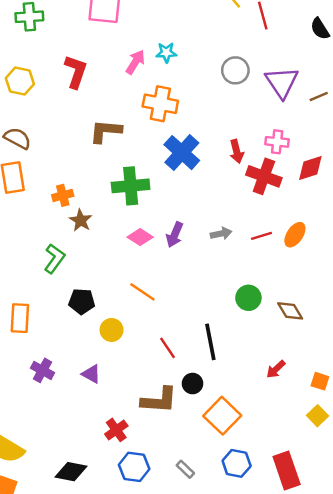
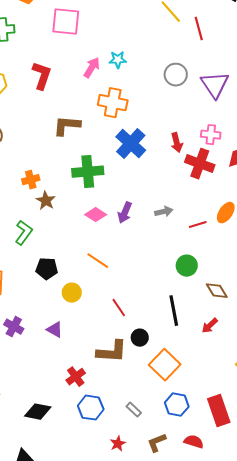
red line: (262, 236) -> (198, 225), moved
brown diamond: (290, 311) -> (217, 291), moved
black line: (210, 342) -> (174, 311), moved

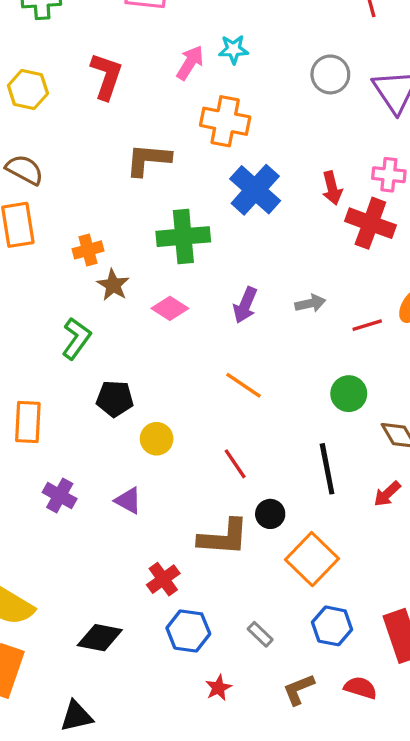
pink diamond: (96, 215) -> (170, 308), moved
orange line: (98, 261) -> (243, 385), moved
red star: (118, 444) -> (218, 688), moved

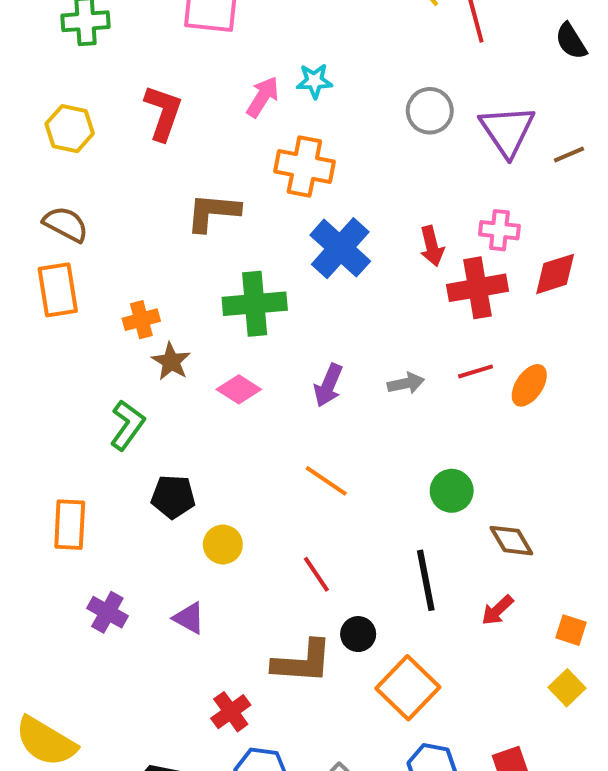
red cross: (370, 223) -> (478, 288), turned -30
red line: (367, 325) -> (476, 371), moved

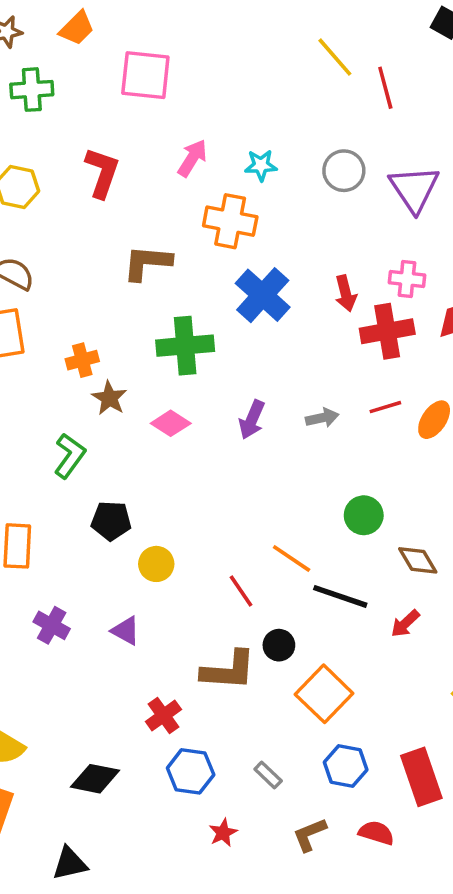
cyan star: (314, 81) -> (261, 165), moved
orange line: (326, 481) -> (292, 559), moved
black line: (426, 580) -> (340, 596), turned -60

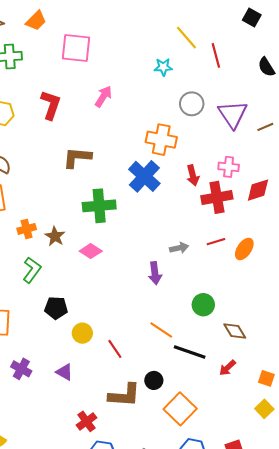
cyan star: (261, 165) -> (163, 67), moved
orange cross: (230, 221) -> (161, 140), moved
orange cross: (82, 360) -> (27, 229), moved
purple arrow: (252, 420) -> (155, 273), moved, turned -30
red line: (241, 591) -> (115, 349), moved

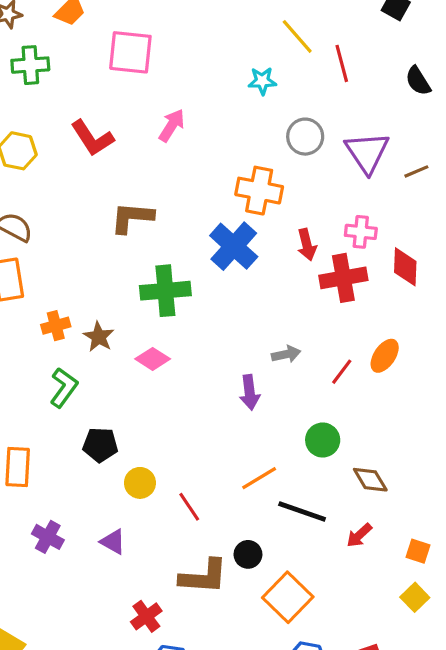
red L-shape: (51, 105) -> (92, 138), turned 128
red diamond: (258, 190) -> (405, 267), turned -70
red line: (216, 242) -> (342, 372), moved, turned -36
orange line: (161, 330) -> (259, 478), turned -65

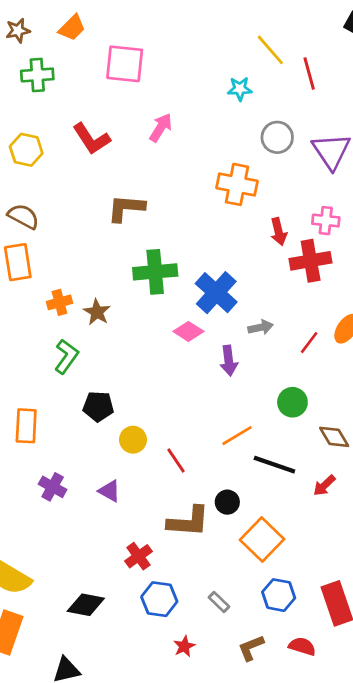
blue cross: (234, 246) -> (216, 293), moved
pink diamond: (153, 359) -> (188, 331), moved

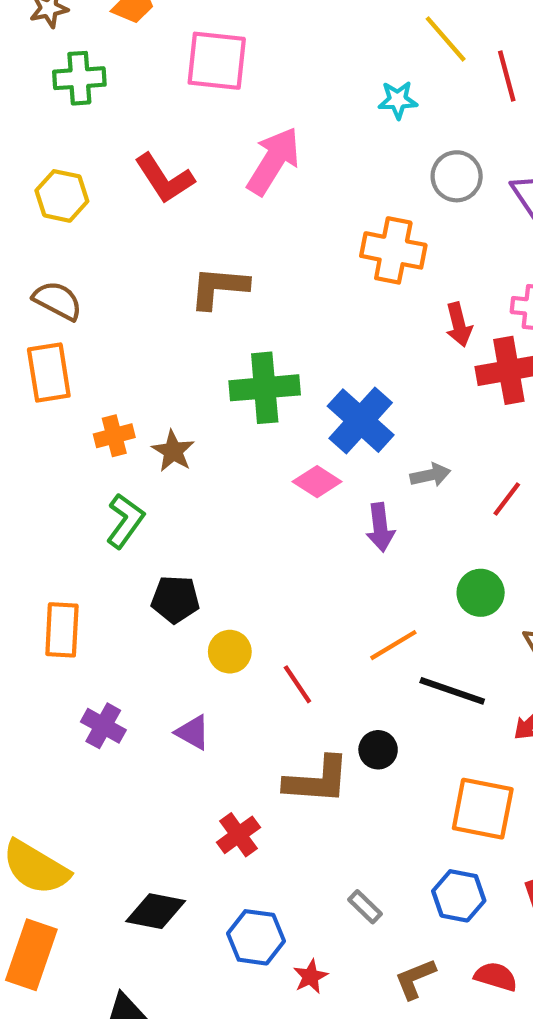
pink arrow: (161, 128) -> (273, 161), size x1.5
orange square: (262, 540) -> (483, 809), moved, turned -33
blue hexagon: (159, 599) -> (256, 937), moved

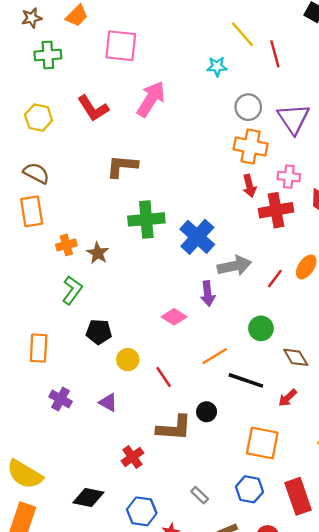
orange cross: (393, 250) -> (251, 146), moved
gray arrow: (430, 475) -> (234, 266), size x1.6
pink diamond: (317, 482) -> (174, 317), moved

